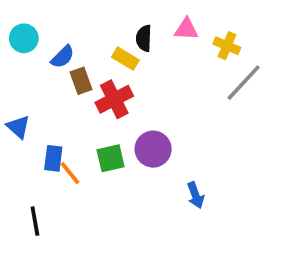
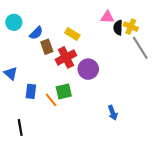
black semicircle: (144, 38) -> (118, 28), moved
gray line: (244, 83) -> (140, 48), turned -75
purple circle: (153, 149) -> (88, 69), moved
orange line: (70, 173) -> (51, 100), moved

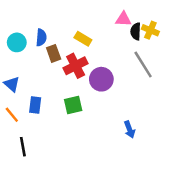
cyan circle: (14, 22) -> (17, 42), moved
blue semicircle: (36, 33) -> (41, 38), turned -40
gray line: (140, 48) -> (143, 65), moved
orange line: (51, 100) -> (12, 115), moved

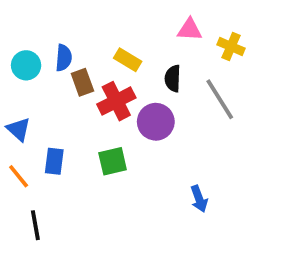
black semicircle: (136, 31) -> (173, 78), moved

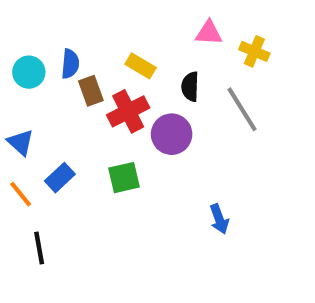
blue rectangle: (54, 161) -> (60, 178), turned 40

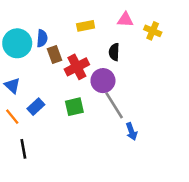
yellow rectangle: (141, 66) -> (86, 26), moved, turned -42
cyan circle: (29, 72) -> (17, 43), size x1.5
gray line: (242, 109) -> (114, 105), moved

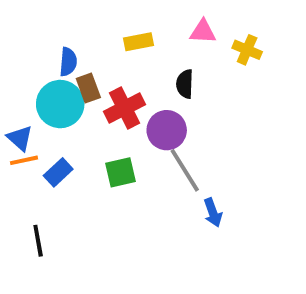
cyan circle: (17, 43) -> (60, 104), moved
orange line: (12, 117) -> (24, 160), moved, turned -63

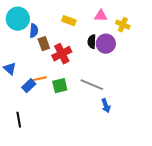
yellow rectangle: (139, 42) -> (69, 21), turned 32
cyan circle: (60, 104) -> (18, 19), moved
purple circle: (167, 130) -> (106, 44), moved
orange line: (24, 160) -> (40, 79), moved
gray line: (185, 170) -> (92, 85), turned -35

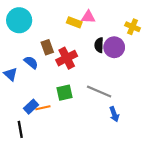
pink triangle: (101, 16) -> (88, 17), moved
blue semicircle: (34, 31) -> (31, 62), moved, turned -56
orange line: (40, 79) -> (43, 108), moved
blue rectangle: (29, 86) -> (31, 107), moved

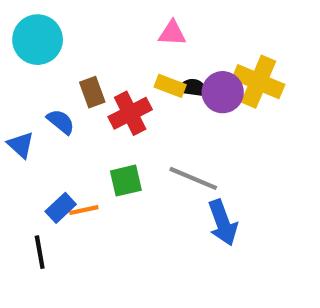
yellow rectangle: (74, 22) -> (170, 86), moved
yellow cross: (133, 27) -> (258, 82), moved, size x1.6
black semicircle: (99, 45) -> (193, 88), turned 96
blue arrow: (114, 114) -> (223, 223), size x1.5

